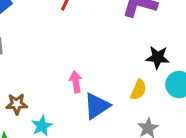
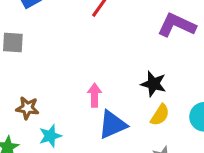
black star: (158, 57) -> (153, 84), moved

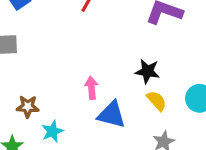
yellow semicircle: (160, 115) -> (157, 101), turned -70
blue triangle: (112, 125) -> (112, 115), turned 44

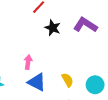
black star: (147, 71) -> (53, 28), moved

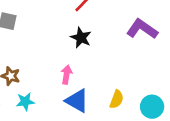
black star: (53, 28) -> (81, 38), moved
yellow semicircle: (67, 80) -> (117, 99), turned 48

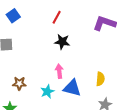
cyan star: (25, 102) -> (47, 92), moved

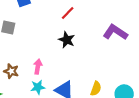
pink arrow: (59, 71) -> (38, 67), moved

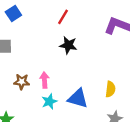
brown star: (11, 71) -> (22, 82), moved

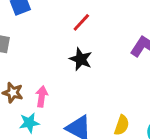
cyan star: (49, 101) -> (29, 123), moved

